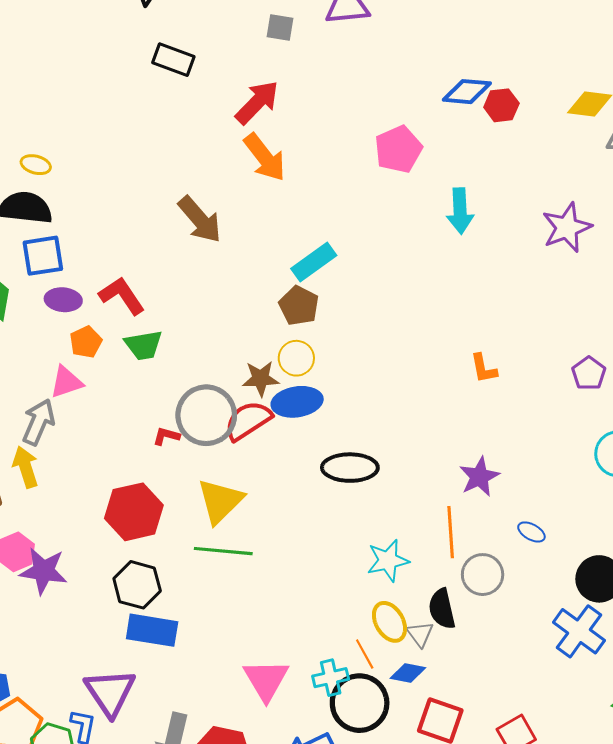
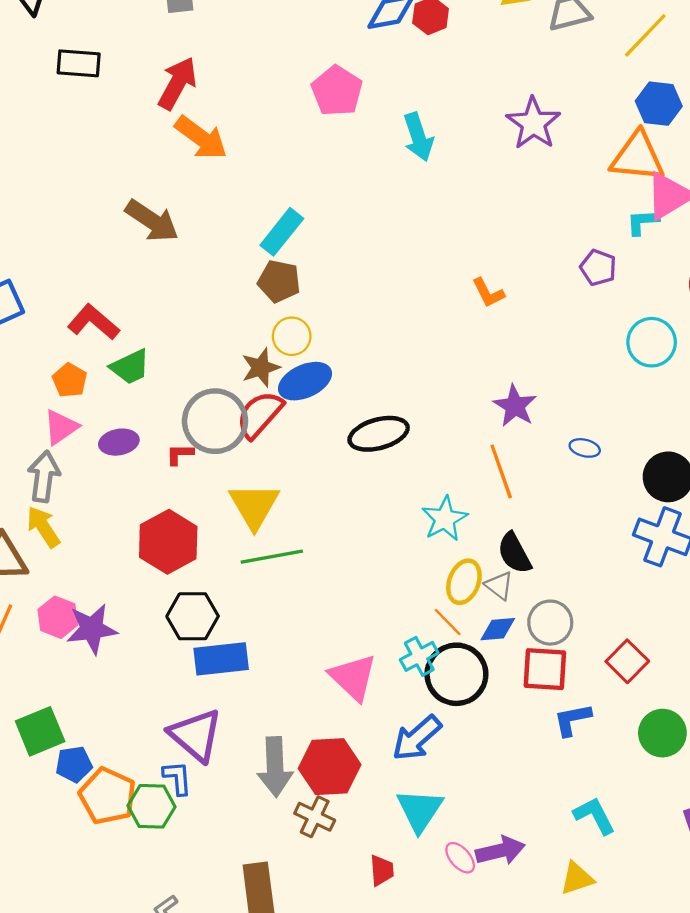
purple ellipse: (63, 300) -> (119, 442), moved
gray circle: (483, 575) -> (550, 623), moved
yellow ellipse: (389, 622) -> (464, 582), turned 66

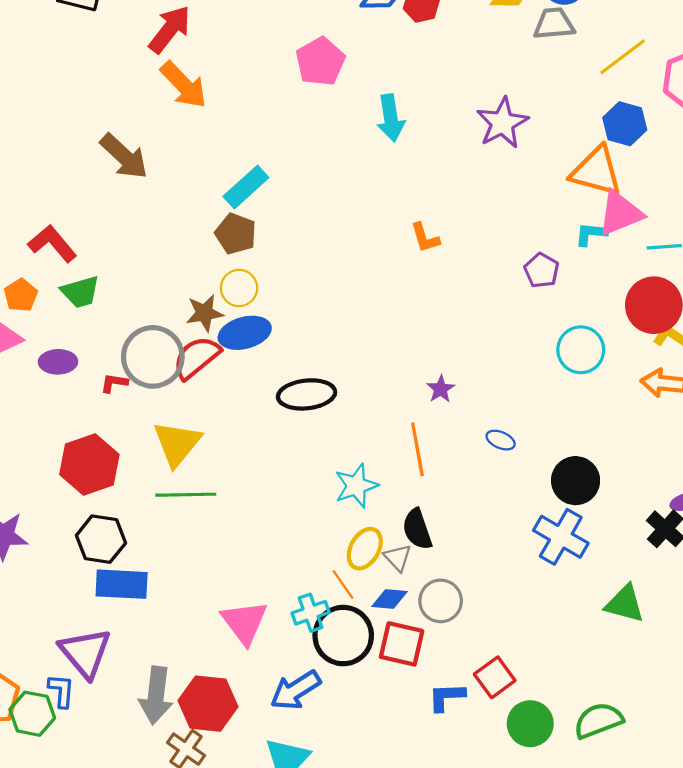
orange L-shape: (488, 293) -> (425, 238), moved
purple star: (515, 406) -> (441, 389), size x0.7
red square: (627, 661) -> (495, 677), moved
red square: (545, 669) -> (402, 644), moved

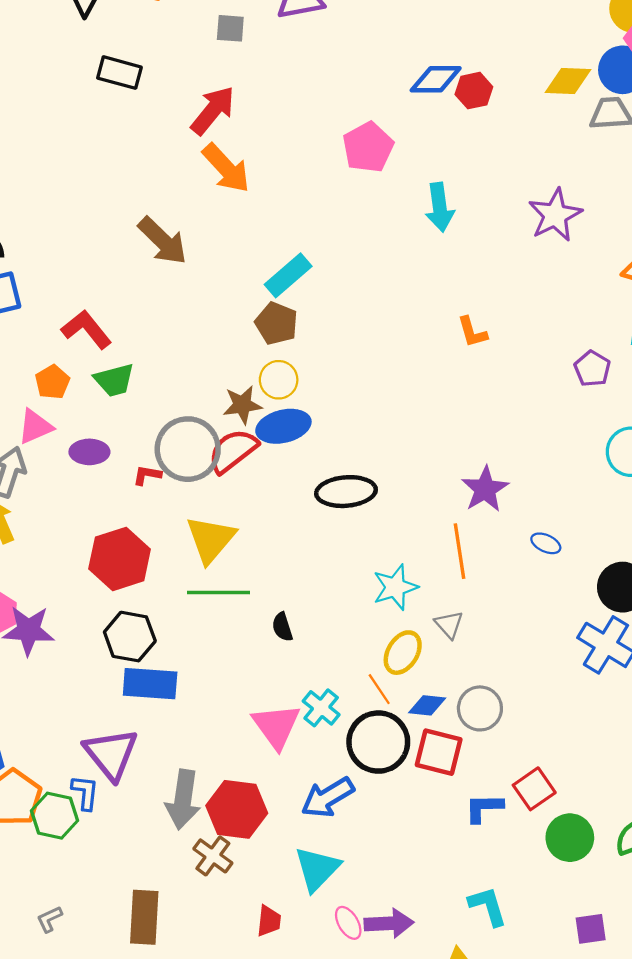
purple star: (441, 389) -> (485, 489), size x1.6
black semicircle: (417, 529) -> (282, 627), moved, size x0.7
gray triangle: (398, 558) -> (449, 625), moved
cyan cross: (311, 613) -> (321, 708), moved, turned -33

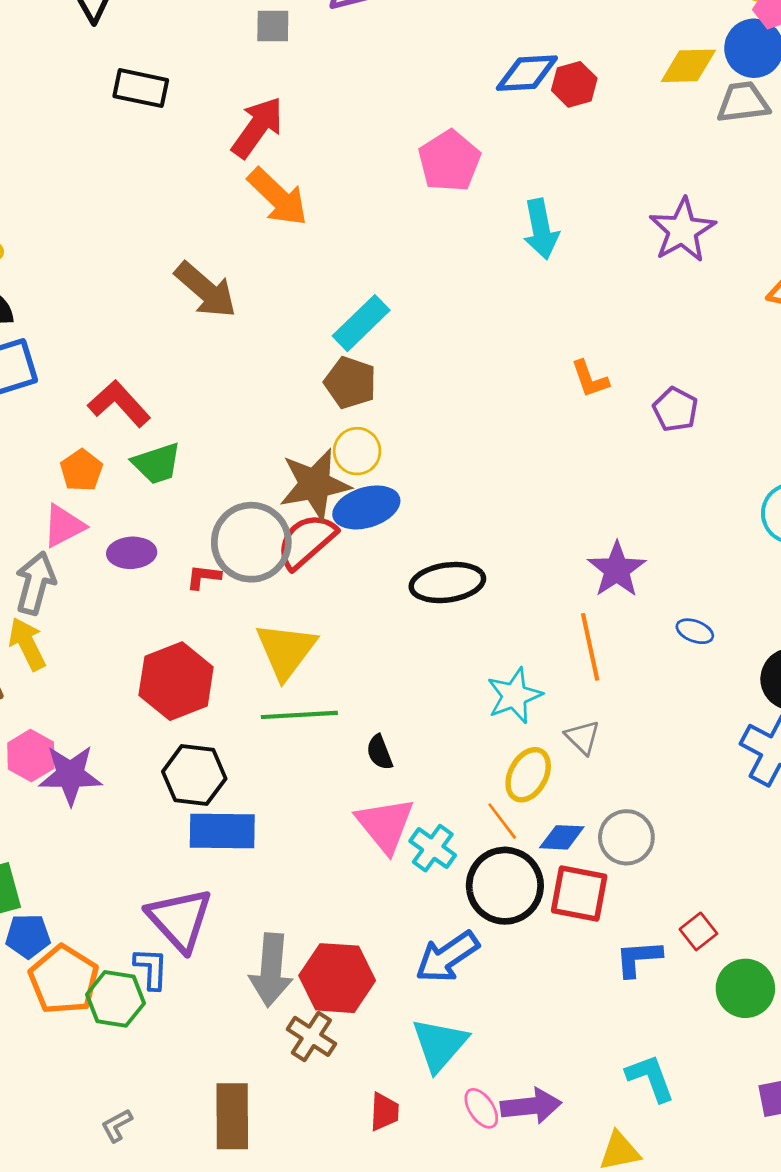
purple pentagon: (592, 369) -> (675, 409), moved
brown star: (242, 405) -> (315, 484), size x1.5
pink triangle: (276, 726) -> (385, 825), moved
red square: (534, 789) -> (698, 931), size x0.7

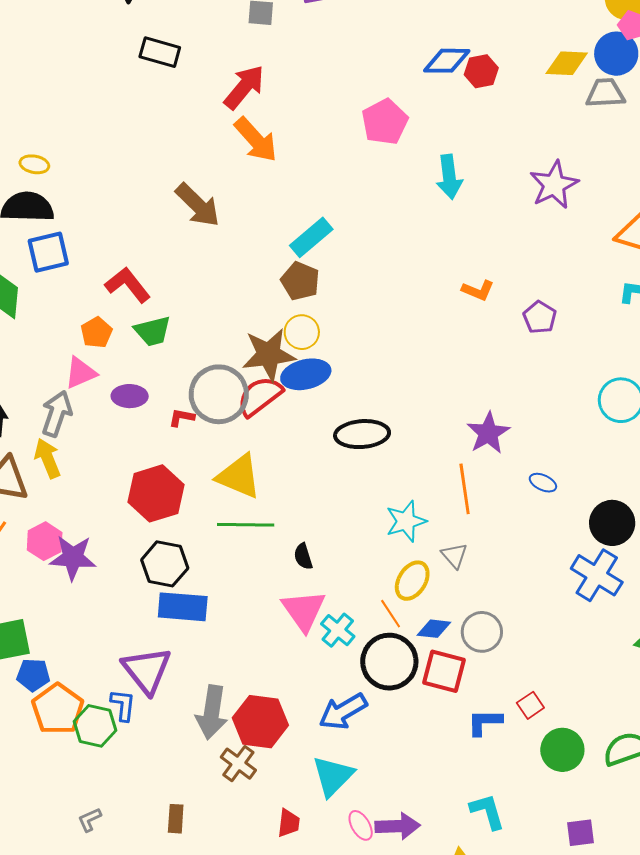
orange L-shape: (590, 379) -> (478, 290), turned -52
yellow triangle: (286, 651) -> (239, 476), turned -48
brown rectangle: (232, 1116) -> (176, 819), size x0.6

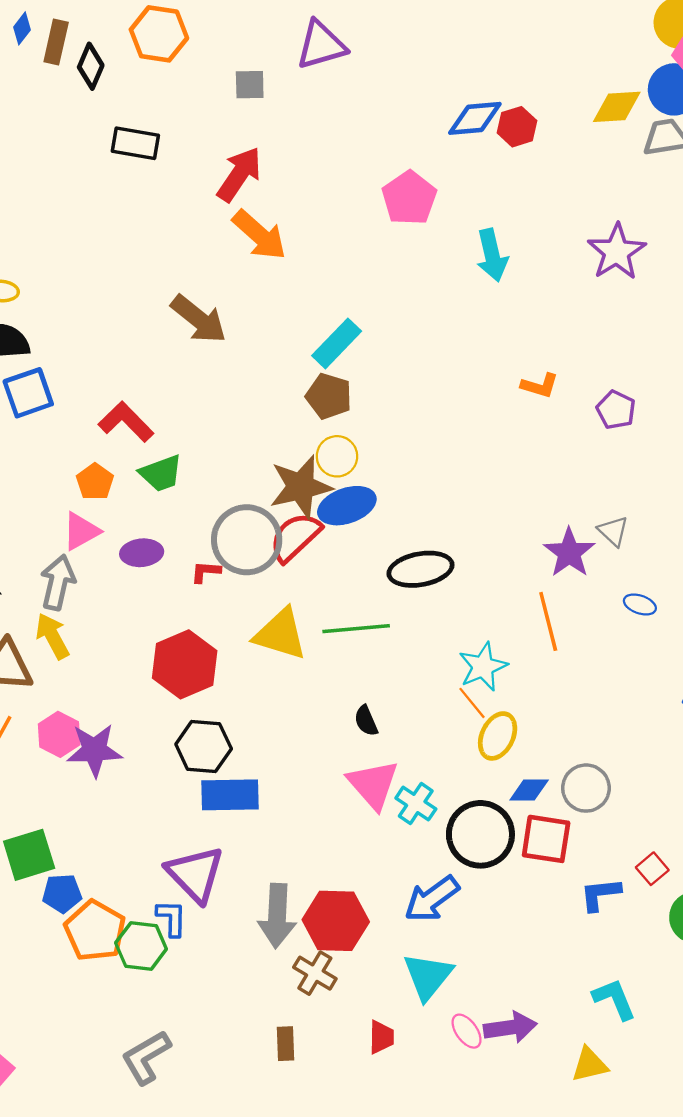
green line: (246, 525) -> (356, 629), moved
gray triangle: (454, 556) -> (613, 531), moved
orange line: (391, 614) -> (472, 703), moved
brown rectangle: (176, 819) -> (285, 1044), moved
gray L-shape: (90, 820) -> (146, 1057), size x1.8

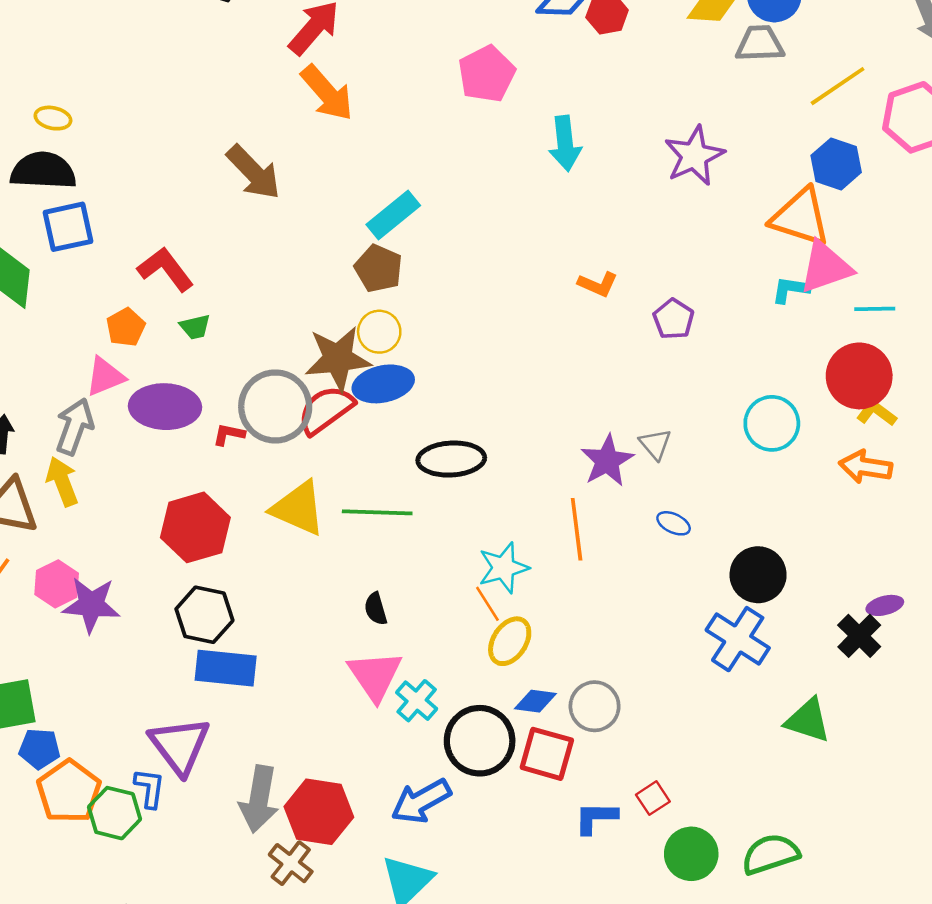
green trapezoid: (161, 473) -> (195, 327), size x0.7
purple ellipse: (142, 553) -> (165, 407), size x1.6

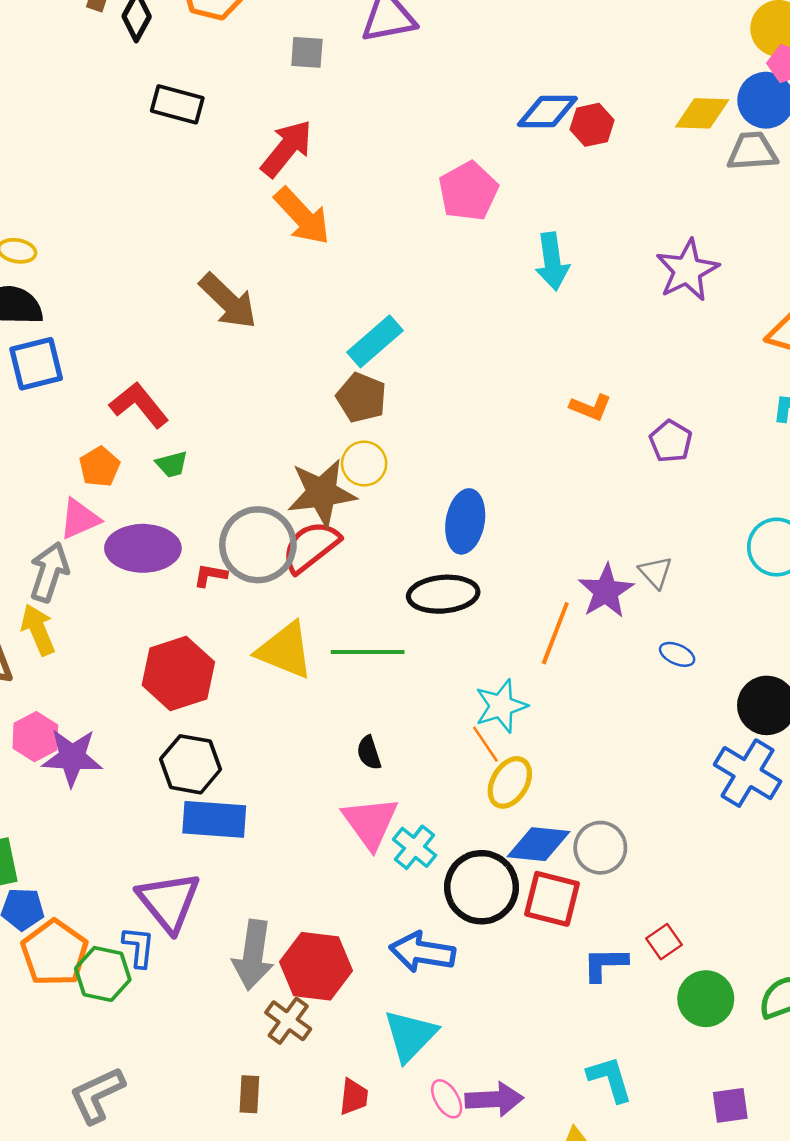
blue ellipse: (383, 384) -> (465, 521), moved, turned -66
orange line: (577, 529) -> (555, 633), moved, turned 30
blue diamond: (535, 701) -> (539, 844), size x1.4
blue arrow: (421, 801) -> (422, 952), turned 40

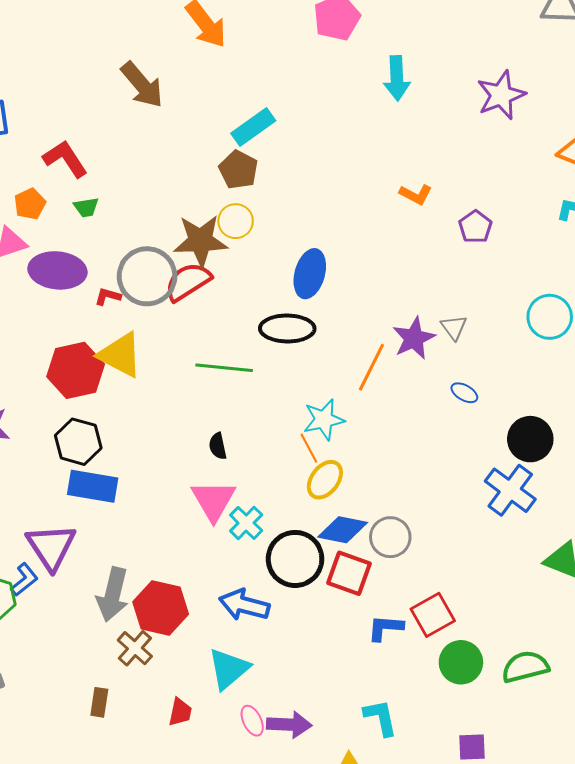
yellow triangle: (285, 650) -> (120, 355), moved
red square: (664, 942) -> (433, 615), size x1.6
blue L-shape: (139, 947) -> (24, 580), turned 40

